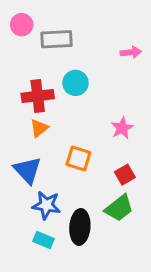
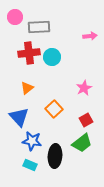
red cross: (38, 96) -> (29, 53), moved
orange square: (78, 159) -> (54, 109), turned 30

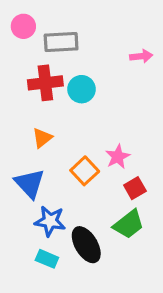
pink star: (84, 88) -> (118, 157), moved
black ellipse: (55, 156) -> (86, 245), turned -35

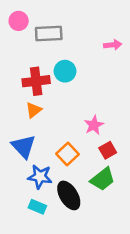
red cross: (45, 83) -> (36, 81), moved
orange square: (85, 171) -> (68, 154), moved

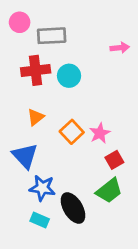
red cross: (36, 81) -> (36, 70), moved
orange square: (68, 154) -> (72, 132), moved

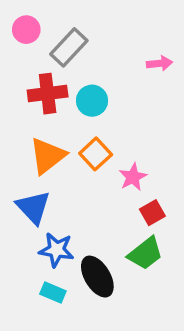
gray rectangle: (52, 36) -> (69, 47), turned -44
orange triangle: (36, 117) -> (48, 156), size x1.6
orange square: (72, 132) -> (96, 154), moved

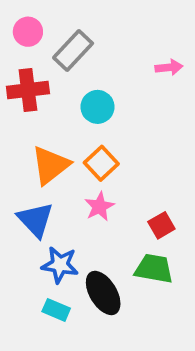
red cross: (48, 94) -> (28, 90), moved
pink star: (133, 177) -> (99, 207), moved
green trapezoid: (145, 253) -> (154, 269), turned -132

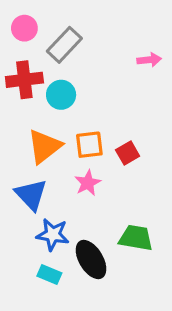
cyan circle: (98, 107) -> (61, 95), moved
orange square: (101, 163) -> (89, 145), turned 36
red square: (161, 225) -> (128, 153), moved

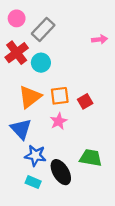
red cross: (24, 80) -> (17, 53), turned -30

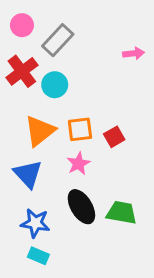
blue star: (35, 156) -> (35, 223), moved
black ellipse: (61, 172) -> (81, 207), moved
cyan rectangle: (33, 182) -> (38, 256), moved

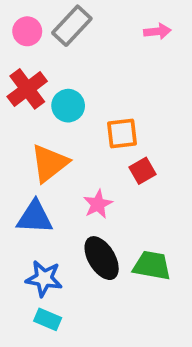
gray rectangle: (58, 40) -> (72, 26), moved
pink arrow: (134, 53) -> (157, 31), moved
orange square: (80, 129) -> (122, 134), moved
blue triangle: (28, 174) -> (35, 217), turned -44

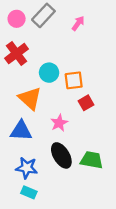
pink arrow: (157, 31) -> (78, 23), moved, turned -48
cyan circle: (68, 106) -> (49, 73), moved
orange triangle: (50, 163) -> (30, 98), turned -40

